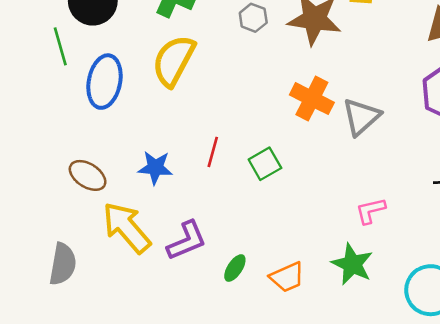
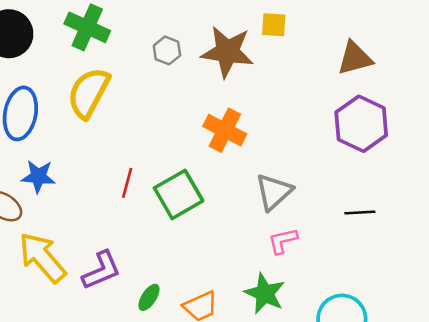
gray triangle: (361, 117) -> (274, 192), moved
green square: (265, 164) -> (179, 194), size x1.5
blue star: (155, 168) -> (38, 176), moved

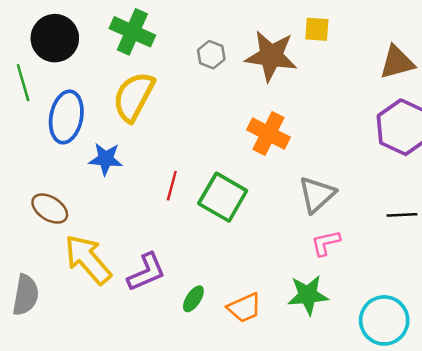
blue star: (38, 176) -> (106, 159), moved
green square: (179, 194) -> (223, 197), turned -30
green star: (265, 293) -> (308, 295), turned -30

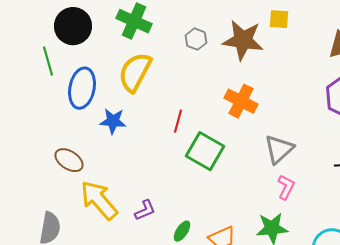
red line: (172, 186) -> (178, 121), moved
pink L-shape: (326, 243) -> (286, 187), turned 130
purple L-shape: (146, 272) -> (145, 210), size x0.7

